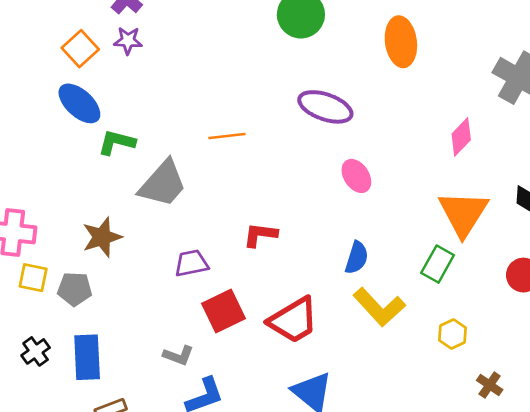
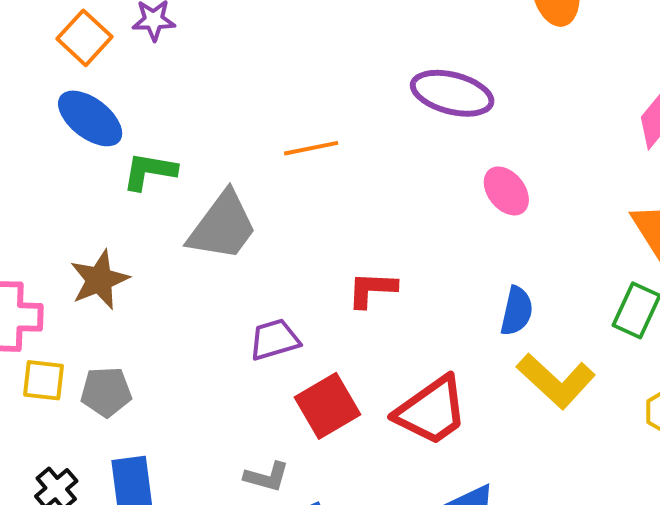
brown star: (102, 237) -> (99, 280), moved

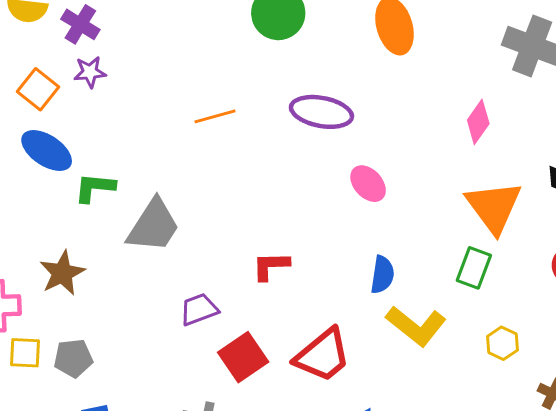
orange line: (311, 148) -> (215, 116), moved

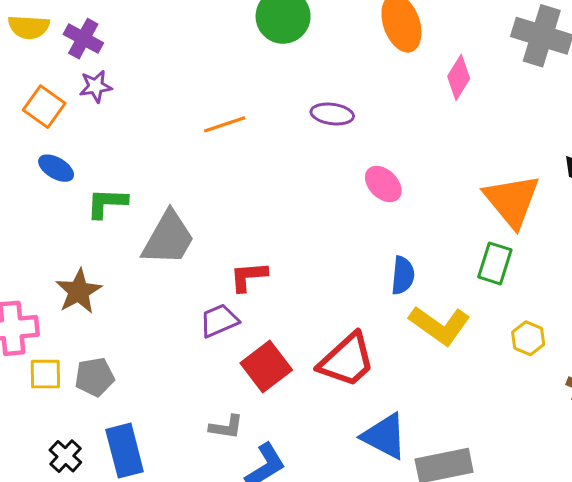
purple ellipse: (321, 112) -> (332, 114), size x0.7
pink diamond: (478, 122) -> (459, 77), moved
blue ellipse: (47, 150) -> (56, 168), size x0.7
red L-shape: (271, 266) -> (248, 276), moved

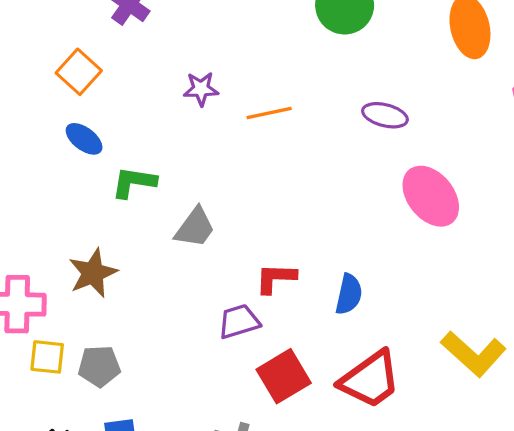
purple star: (96, 86) -> (201, 89), moved
pink ellipse: (383, 184) -> (431, 196), size x1.5
gray trapezoid: (168, 238) -> (195, 228), size x0.7
blue semicircle: (403, 275) -> (349, 294), moved

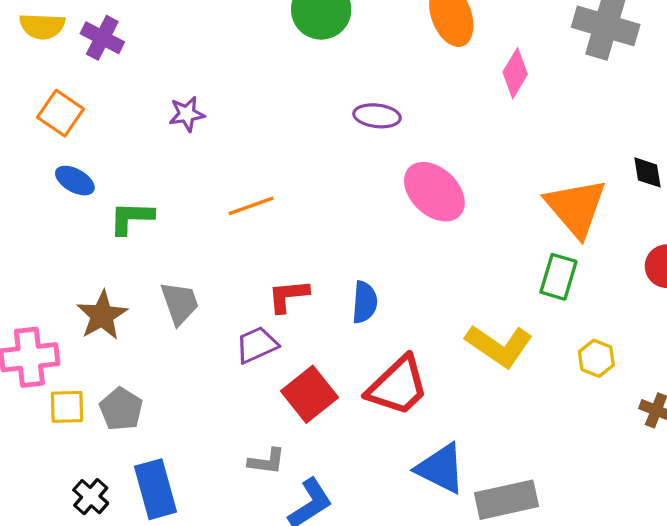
orange line: (269, 113) -> (251, 206), moved
gray trapezoid: (195, 228) -> (180, 303), moved, turned -48
gray pentagon: (99, 366) -> (121, 409), turned -30

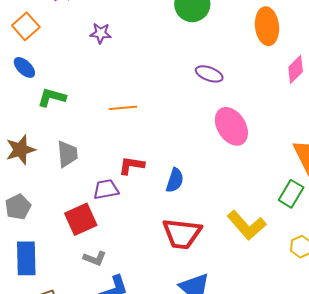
purple star: (187, 114) -> (101, 33), moved
red trapezoid: (398, 386) -> (182, 234), turned 36
red square: (309, 394) -> (81, 219), moved

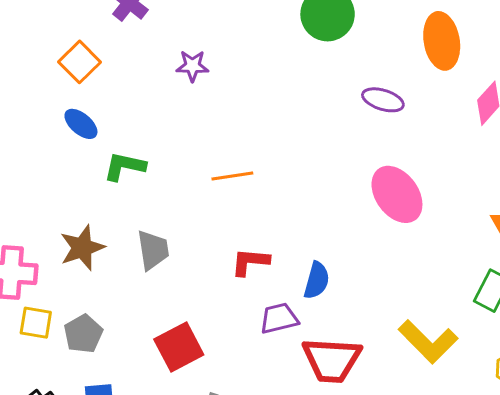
purple ellipse: (209, 74) -> (383, 100), moved
purple trapezoid: (106, 189) -> (279, 318), moved

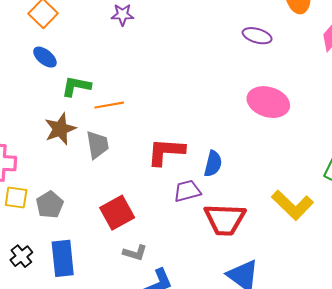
orange line: (232, 176) -> (109, 105), moved
pink ellipse: (397, 194) -> (268, 102), turned -36
brown star: (82, 248) -> (60, 129), moved
red L-shape: (250, 262) -> (166, 152), size x1.4

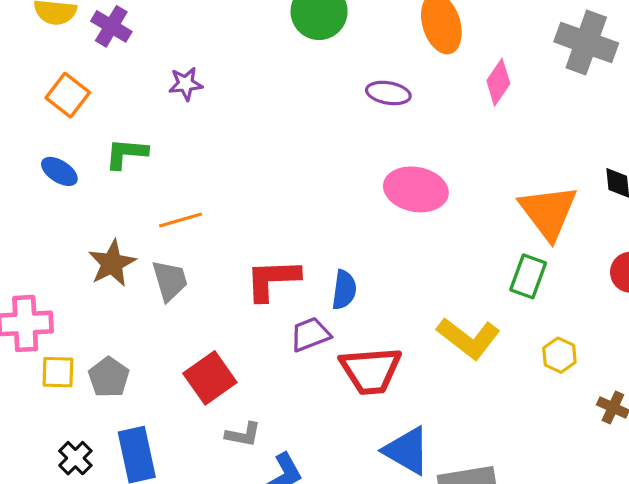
blue ellipse: (45, 57) -> (59, 171), moved
green L-shape: (76, 86) -> (126, 153), moved

